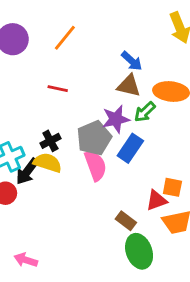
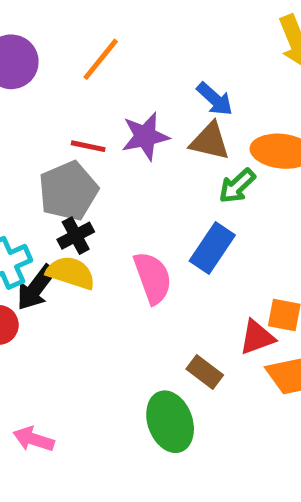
purple star: (116, 119) -> (145, 136), moved
gray pentagon: (94, 138) -> (68, 191), moved
green ellipse: (139, 251) -> (170, 422), moved

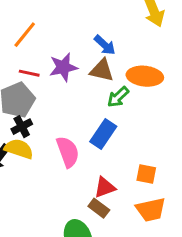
orange line: (101, 59) -> (25, 35), moved
red triangle: (257, 337) -> (105, 187), moved

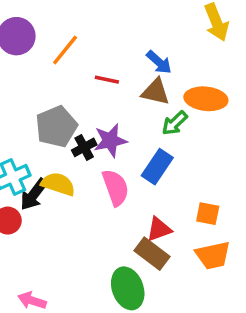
purple star: (63, 67) -> (110, 141), moved
red line: (29, 73) -> (107, 80), moved
black cross: (22, 127) -> (84, 147), moved
brown rectangle: (99, 208) -> (152, 254), size x1.4

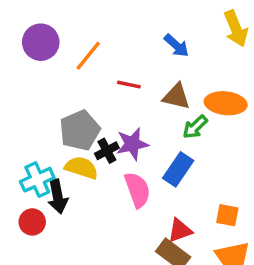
blue arrow: (159, 62) -> (176, 46), moved
yellow semicircle: (58, 184) -> (81, 168), moved
black arrow: (34, 194) -> (58, 197), turned -48

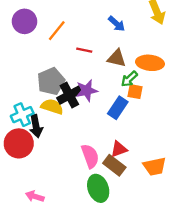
black cross: (107, 151) -> (69, 95), size x1.5
pink semicircle: (137, 190) -> (90, 156), moved
orange square: (227, 215) -> (135, 92), moved
red circle: (32, 222) -> (19, 143), size x1.6

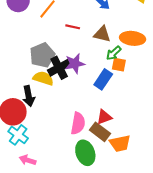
cyan cross: (22, 115) -> (18, 135), moved, turned -30
pink semicircle: (90, 156) -> (78, 123), turned 30
orange trapezoid: (155, 166) -> (120, 143), moved

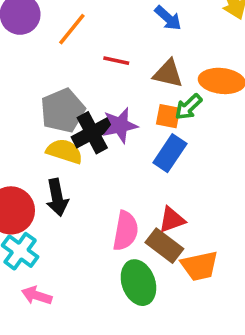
orange square: (119, 65) -> (168, 116), moved
black arrow: (29, 96) -> (57, 198), moved

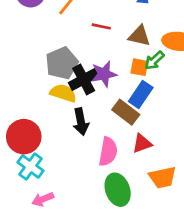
black arrow: (57, 198) -> (81, 122), moved
brown rectangle: (164, 246) -> (126, 112), moved
pink arrow: (37, 296) -> (43, 199), turned -40

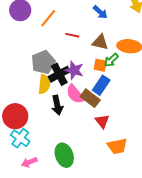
purple star: (104, 74) -> (74, 70), turned 30
yellow semicircle: (63, 93) -> (44, 84), turned 78
red triangle: (142, 143) -> (102, 121), turned -49
pink semicircle: (108, 152) -> (75, 94), moved, turned 130
green ellipse: (118, 190) -> (64, 155), moved

